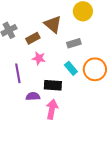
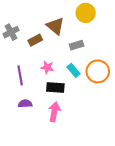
pink star: (39, 58) -> (47, 67), moved
purple semicircle: (33, 96) -> (25, 104), moved

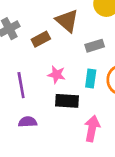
cyan rectangle: (74, 70) -> (91, 79), turned 48
pink arrow: (54, 112) -> (92, 128), moved

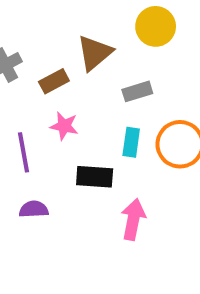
brown triangle: (67, 21) -> (95, 53), turned 40
pink star: (57, 75) -> (64, 126), moved

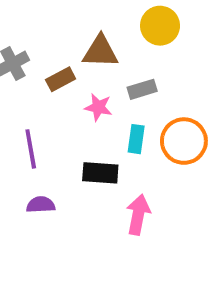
brown triangle: (95, 53) -> (100, 52), turned 42
pink star: (64, 126) -> (98, 107), moved

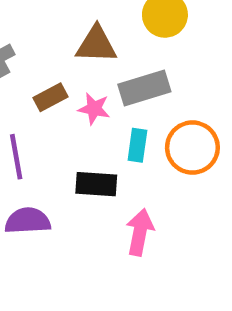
brown rectangle: (61, 79) -> (51, 97), moved
gray rectangle: (142, 89) -> (144, 88), size x1.5
purple semicircle: (41, 205) -> (28, 221), size x1.4

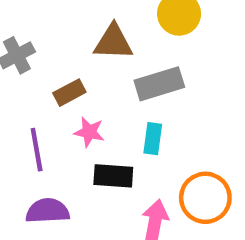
pink star: (94, 109) -> (89, 132), moved
orange circle: (192, 148) -> (205, 198), moved

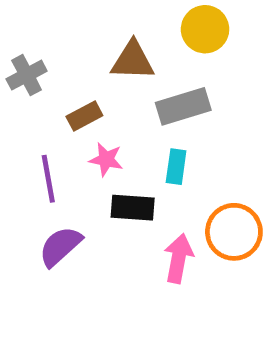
purple semicircle: (48, 211) -> (60, 246), turned -39

